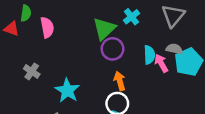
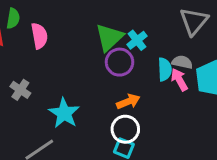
cyan cross: (132, 17) -> (137, 40), moved
gray semicircle: (174, 49) -> (182, 62), moved
orange arrow: (120, 81) -> (128, 101), turned 84

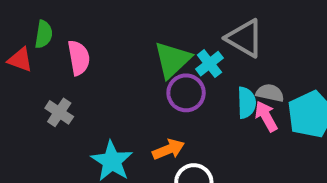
gray triangle: (194, 21) -> (245, 38), moved, turned -40
gray cross: (20, 90) -> (59, 112), moved
orange arrow: (128, 101) -> (168, 149), moved

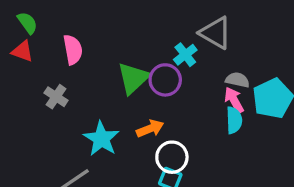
green semicircle: (44, 34) -> (27, 23), moved, turned -45
green triangle: (172, 60) -> (133, 78), moved
cyan semicircle: (247, 103) -> (234, 120), moved

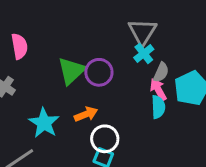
gray triangle: (216, 33) -> (142, 32), turned 32
cyan cross: (185, 55) -> (144, 53), moved
gray semicircle: (237, 80) -> (161, 72), turned 102

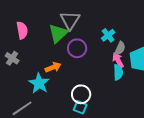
gray triangle: (142, 32) -> (70, 20), moved
green triangle: (71, 71) -> (58, 33), moved
orange arrow: (86, 114) -> (53, 67), moved

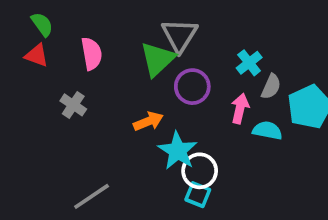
pink arrow: (118, 60) -> (240, 109), moved, turned 42
cyan semicircle: (118, 72) -> (267, 131), turned -77
cyan star: (39, 83) -> (178, 151), moved

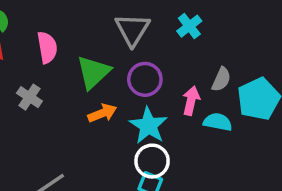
green triangle: (157, 59) -> (93, 72), moved
cyan cross: (249, 63) -> (189, 26), moved
cyan star: (178, 151) -> (148, 126), moved

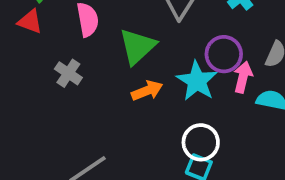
purple circle: (145, 79) -> (224, 54), moved
cyan star: (148, 126) -> (197, 81), moved

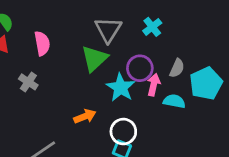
green triangle: (137, 46) -> (94, 59), moved
orange arrow: (147, 91) -> (85, 116), moved

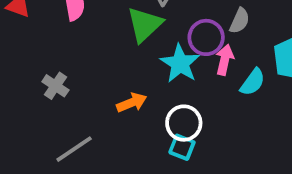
gray semicircle: (177, 68) -> (240, 21), moved
gray cross: (28, 82) -> (55, 86), moved
cyan semicircle: (174, 101) -> (253, 82), turned 115

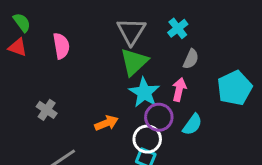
green triangle: (145, 24) -> (134, 62), moved
purple circle: (206, 37) -> (159, 117), moved
cyan semicircle: (253, 82) -> (192, 124), moved

